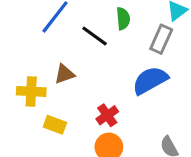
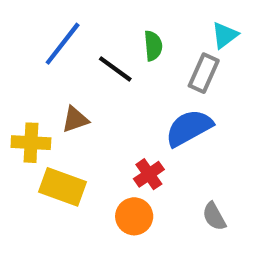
red cross: (107, 115) -> (149, 174), moved
yellow rectangle: (55, 125) -> (63, 187), size x1.5

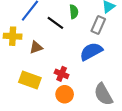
yellow cross: (31, 143) -> (13, 36), moved
red cross: (149, 174) -> (62, 74), moved, turned -32
gray semicircle: (214, 216) -> (103, 94), size x1.6

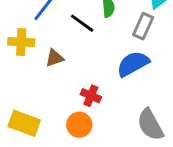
yellow rectangle: (30, 80) -> (24, 123), moved
orange circle: (65, 94) -> (79, 125), moved

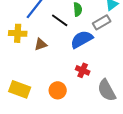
gray rectangle: (143, 26) -> (102, 22), turned 36
blue semicircle: (133, 64) -> (82, 39), moved
red cross: (91, 96) -> (83, 70), moved

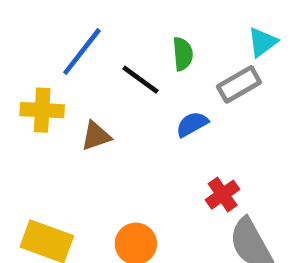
blue semicircle: (82, 39) -> (192, 124), size x0.6
red cross: (83, 70) -> (223, 195), moved, turned 32

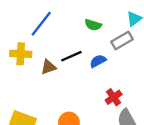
green semicircle: (183, 54) -> (93, 25), turned 112
black line: (141, 80) -> (71, 56), moved, turned -60

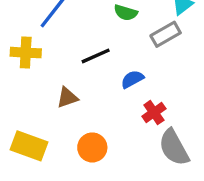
blue semicircle: (98, 61) -> (132, 79), moved
brown triangle: (48, 67) -> (67, 98), moved

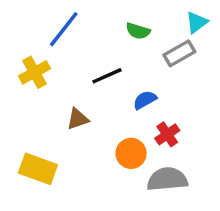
yellow cross: (26, 53) -> (34, 72), turned -32
orange circle: (92, 147) -> (131, 153), moved
gray semicircle: (174, 147) -> (167, 179), moved, turned 114

